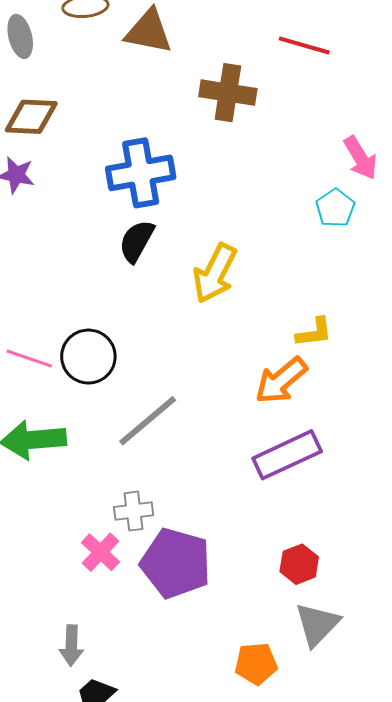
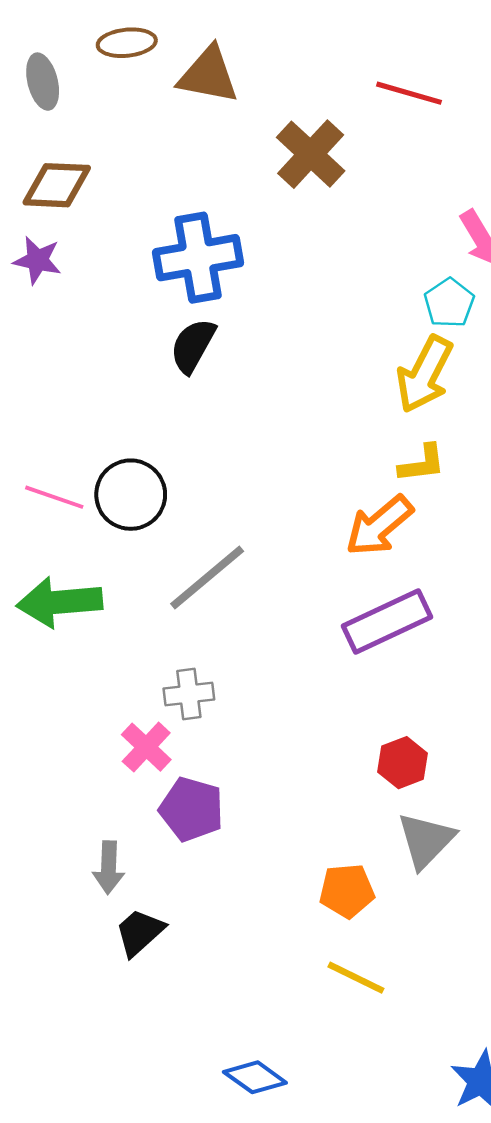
brown cross: (228, 93) -> (311, 154), turned 34
yellow arrow: (215, 273) -> (425, 374), moved
purple pentagon: (176, 563) -> (192, 809), moved, size x0.7

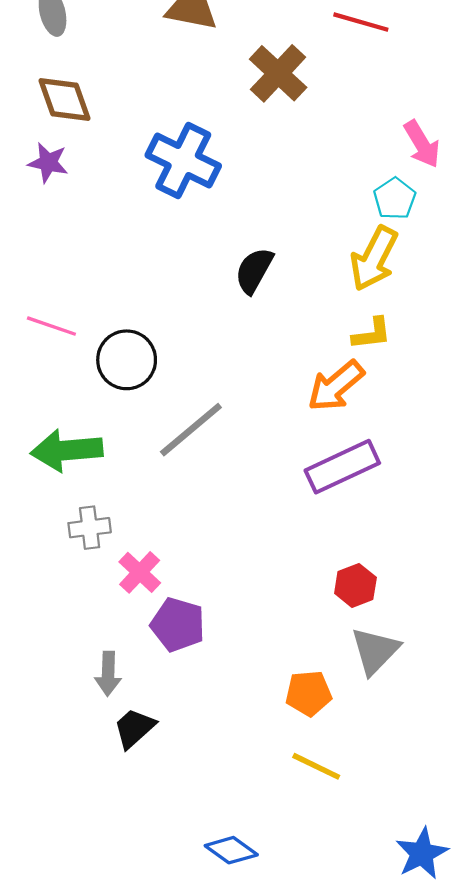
brown diamond: (57, 185) -> (65, 99), turned 68
blue cross: (198, 258) -> (183, 160), turned 36
black semicircle: (193, 346) -> (254, 271), moved
pink line: (54, 497) -> (51, 326), moved
gray cross: (189, 694) -> (90, 528), moved

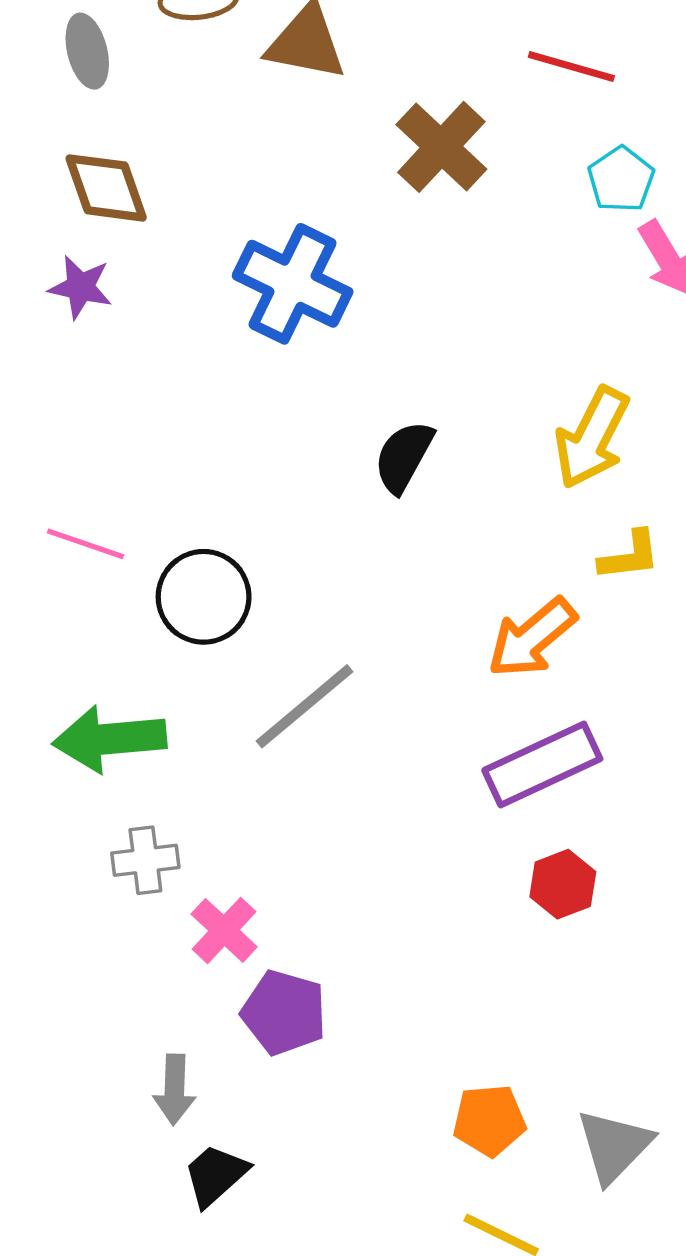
cyan pentagon: (395, 199) -> (621, 179), moved
yellow L-shape: (372, 334) -> (630, 556), moved
red hexagon: (355, 585) -> (563, 884), moved
gray triangle: (375, 651) -> (614, 1146), moved

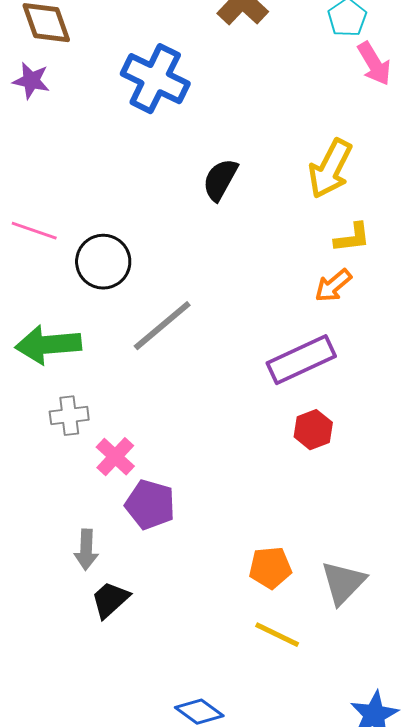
orange arrow: (532, 638) -> (333, 286), moved, size x0.7

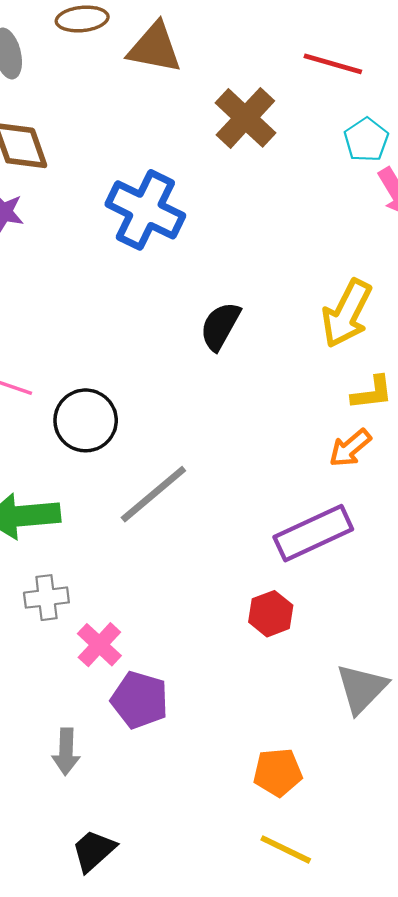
red hexagon: (313, 430) -> (271, 614), moved
gray triangle: (343, 583) -> (362, 688), moved
black trapezoid: (110, 600) -> (94, 851), moved

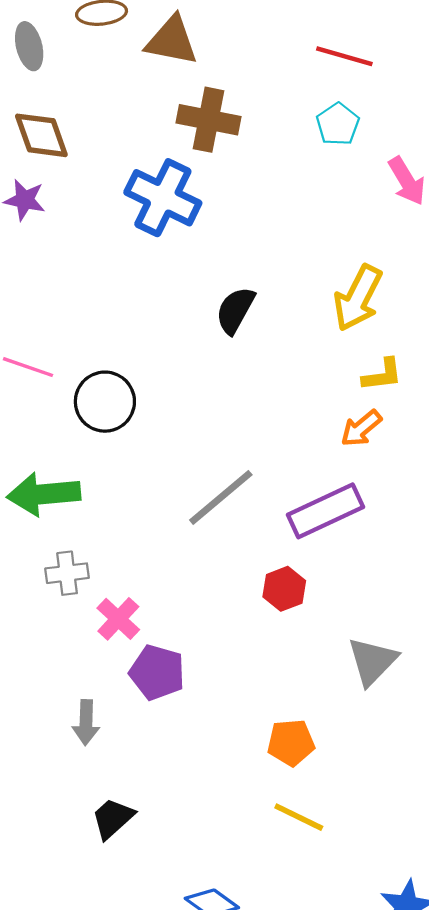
brown cross: (245, 118) -> (209, 120), moved, turned -32
cyan pentagon: (366, 140) -> (338, 124), moved
gray line: (153, 494) -> (221, 497), moved

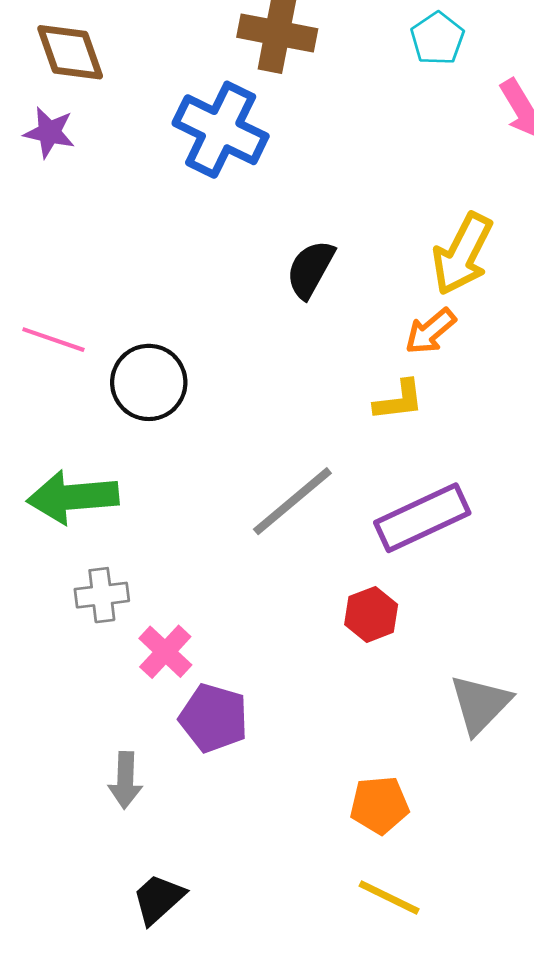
yellow L-shape: (382, 375) -> (399, 400), moved
orange arrow: (361, 428) -> (431, 331), moved

